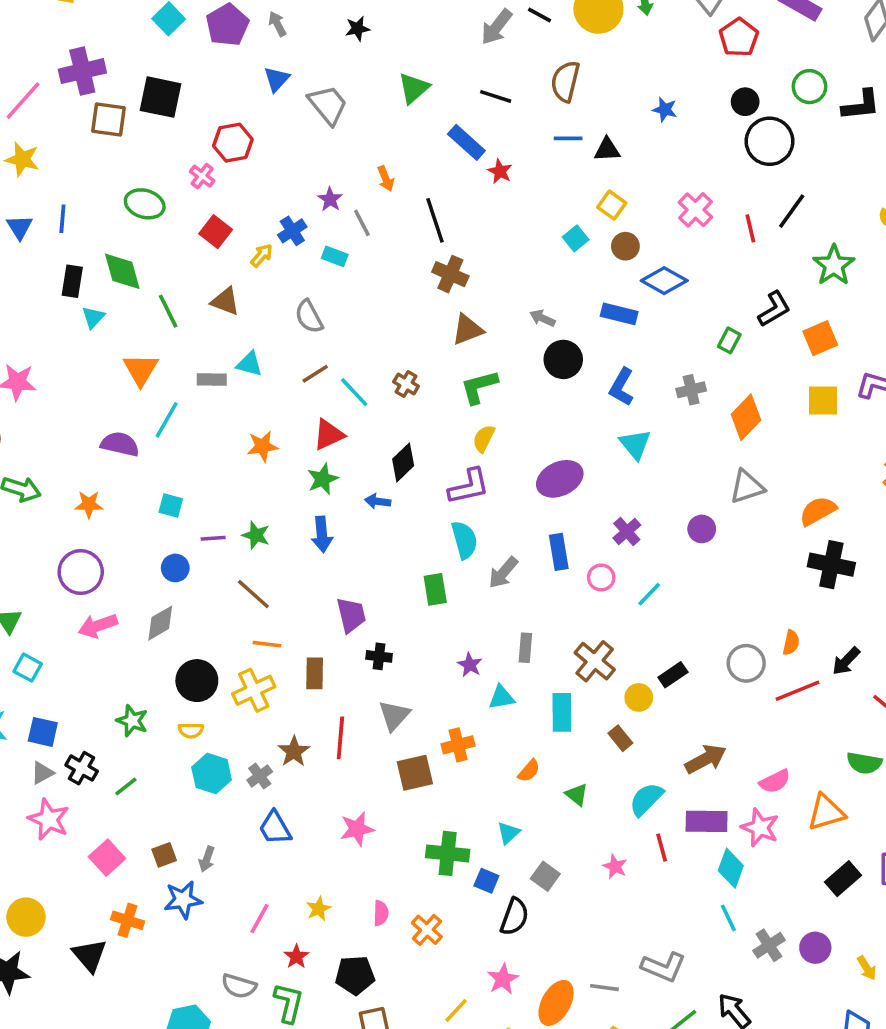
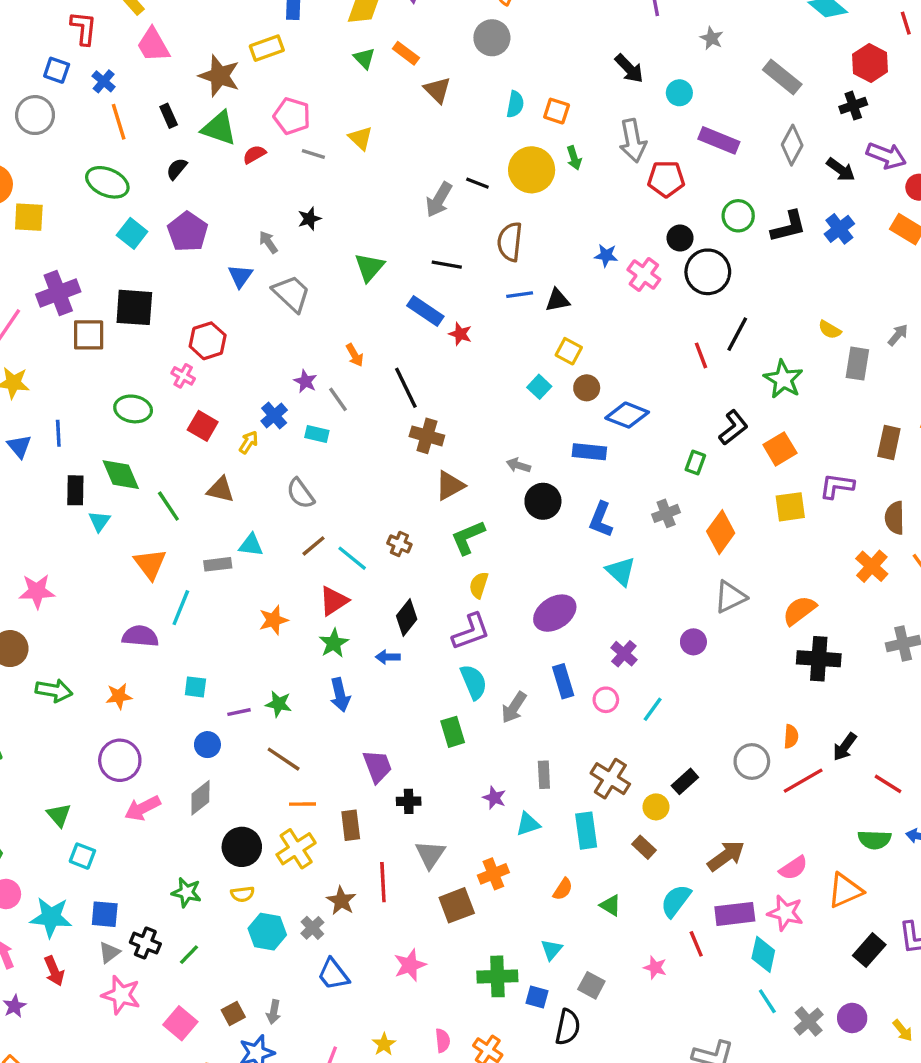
gray arrow: (277, 24) -> (268, 242), moved
red pentagon: (739, 37) -> (666, 179), turned -30
pink cross: (695, 210) -> (644, 274), moved

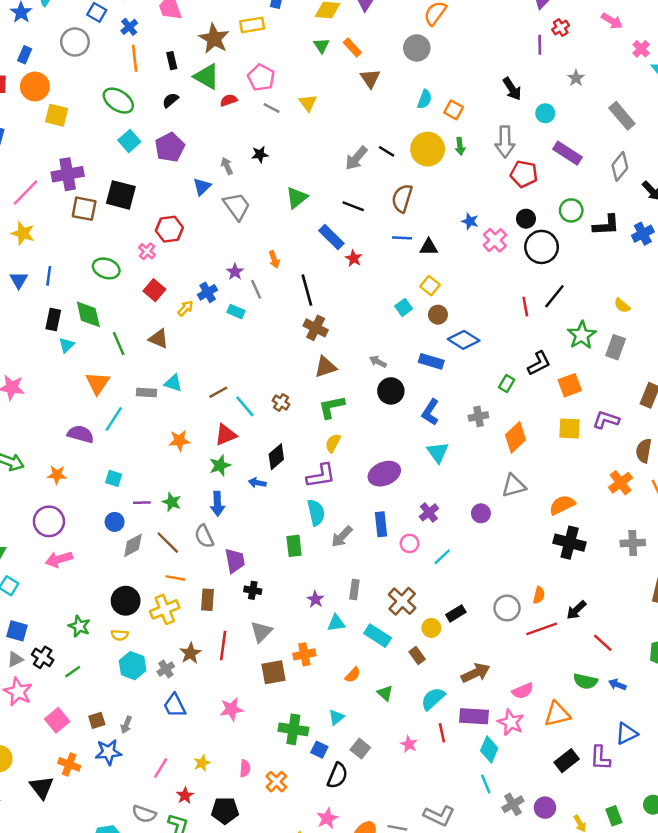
gray rectangle: (857, 364) -> (616, 347), moved
gray semicircle: (300, 493) -> (204, 536), moved
gray diamond: (200, 798) -> (133, 545), moved
cyan rectangle: (586, 831) -> (378, 636), turned -60

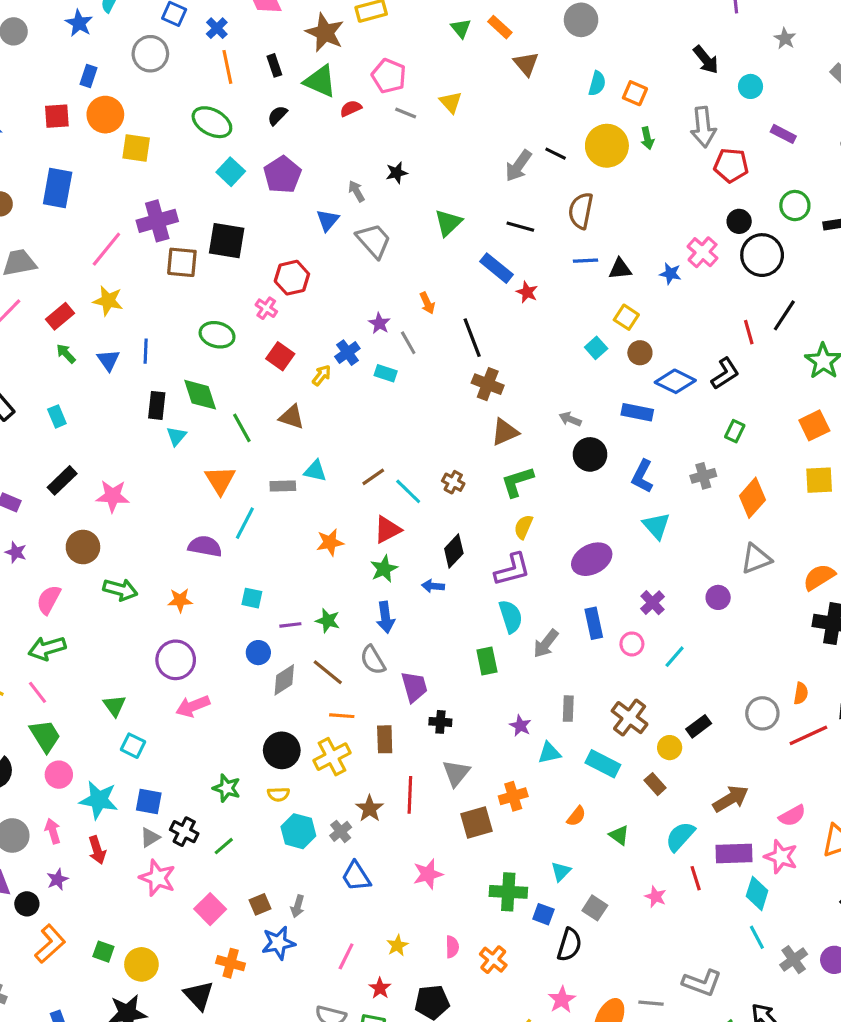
purple rectangle: (567, 153) -> (783, 134), size x0.7
blue star: (470, 221) -> (670, 274), moved
black L-shape: (539, 363) -> (725, 374), moved

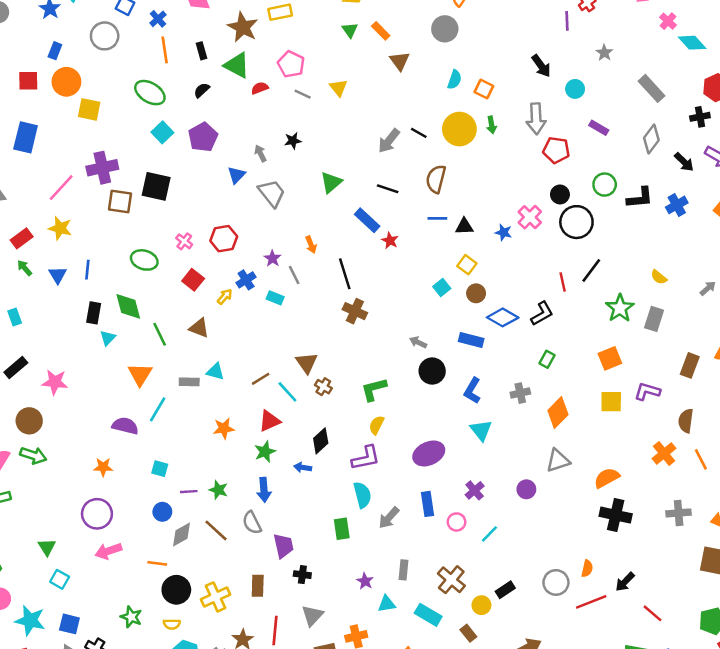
red hexagon: (292, 278) -> (224, 239), moved
brown triangle: (505, 432) -> (307, 363), moved, turned -45
green arrow: (120, 590) -> (33, 455), moved
orange line: (342, 716) -> (157, 563), moved

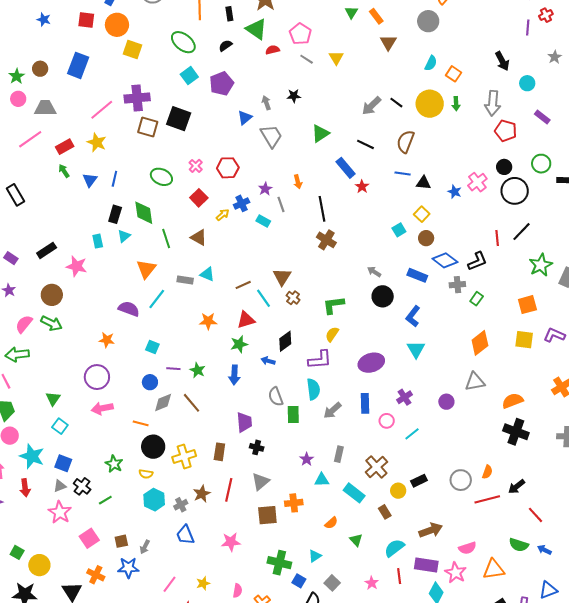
cyan rectangle: (15, 317) -> (98, 241), moved
gray cross: (520, 393) -> (457, 285), moved
gray semicircle: (252, 523) -> (276, 397), moved

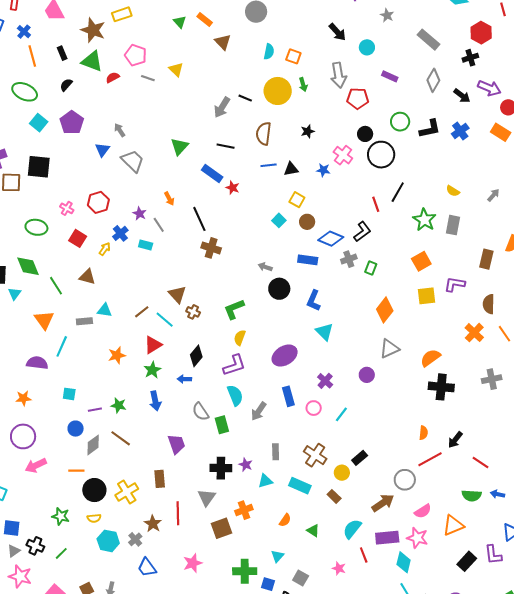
black star: (294, 96) -> (308, 131), moved
black cross: (257, 447) -> (221, 468), moved, size x1.5
gray circle: (461, 480) -> (405, 480), moved

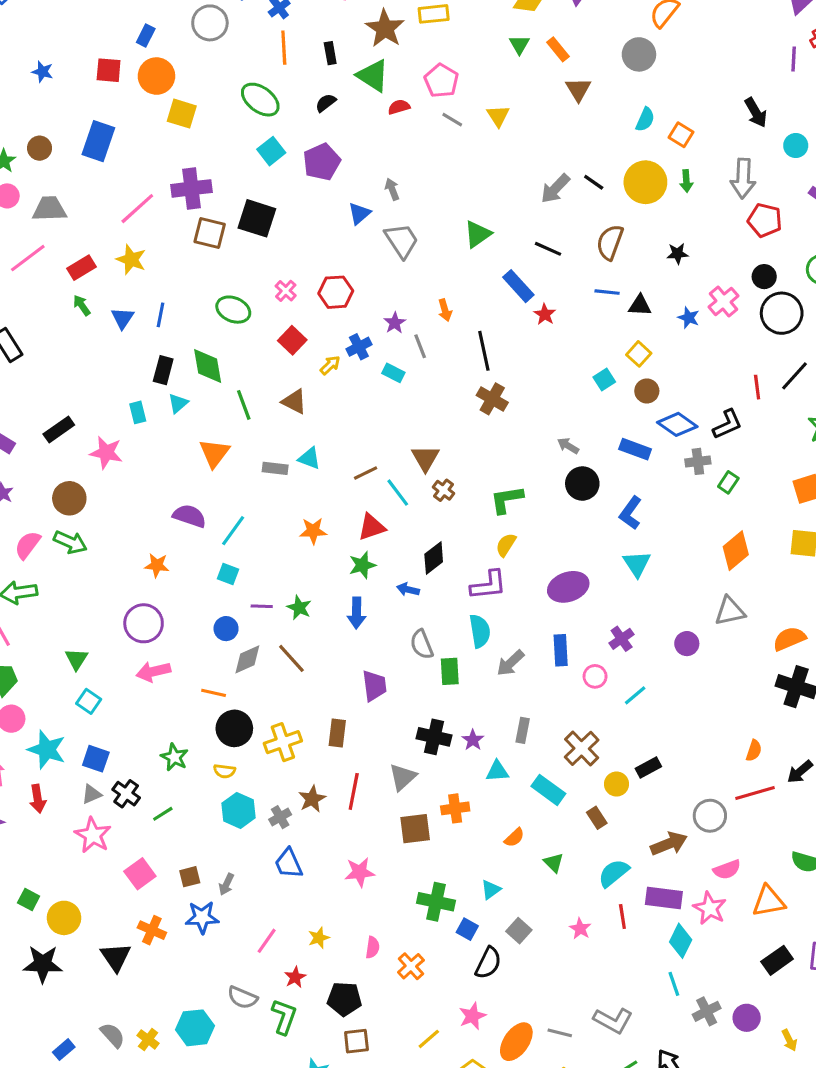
cyan line: (62, 346) -> (233, 531), moved

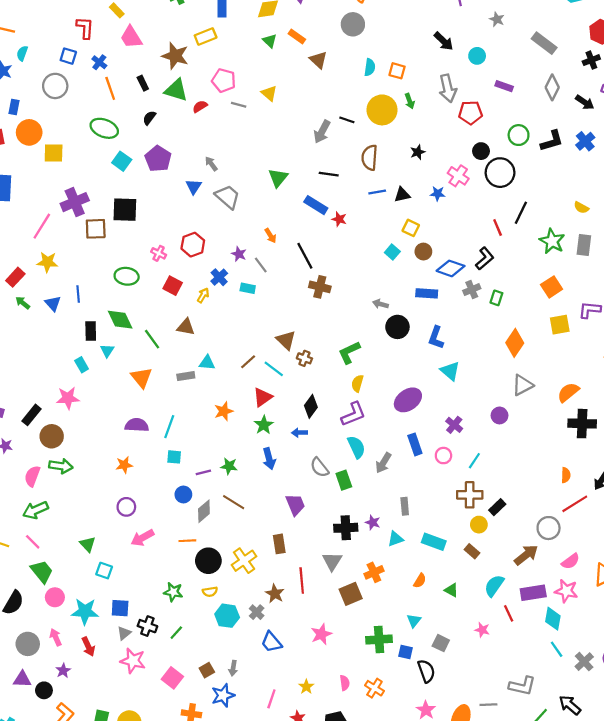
black rectangle: (59, 430) -> (32, 415), moved
purple circle: (144, 623) -> (126, 507), size x0.7
brown cross: (582, 748) -> (470, 495), moved, turned -30
black semicircle: (488, 963) -> (426, 671), turned -30

